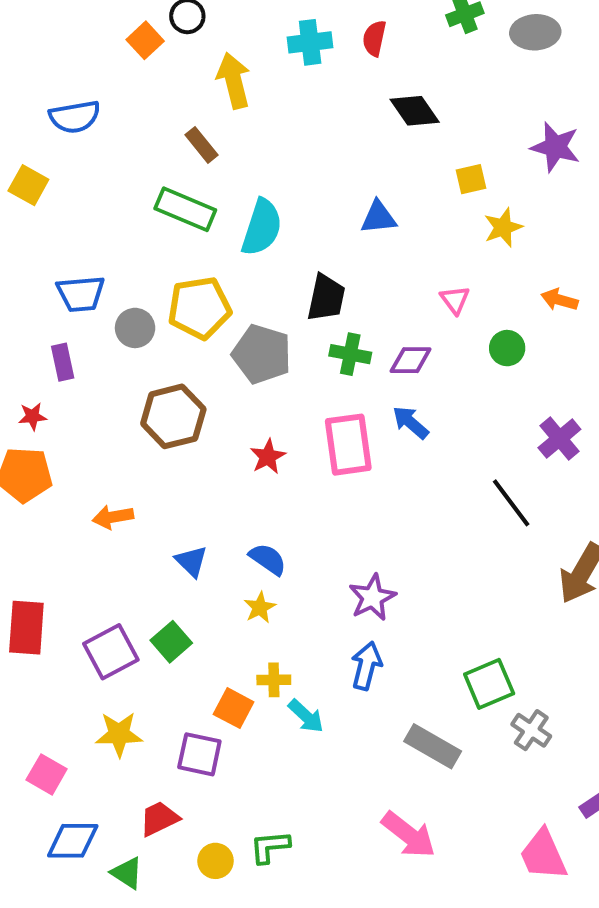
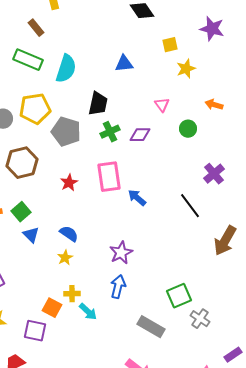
green cross: (350, 354) -> (110, 132), turned -36
blue arrow: (411, 422) -> (137, 198), moved
green square: (171, 642) -> (21, 212), moved

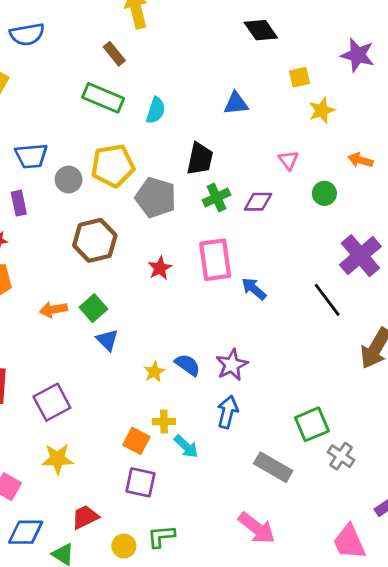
cyan semicircle: (66, 69) -> (156, 110), size x0.7
purple cross: (214, 174) -> (360, 256), size x1.4
blue semicircle: (69, 234) -> (187, 365), moved
purple square: (35, 331) -> (140, 482), moved

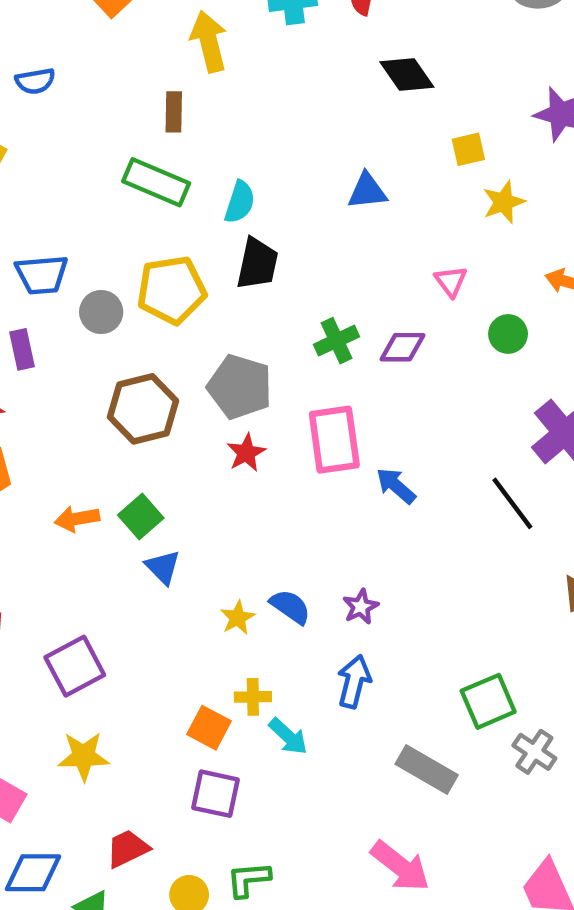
blue semicircle: (27, 34) -> (35, 81), size x0.7
brown rectangle: (114, 54) -> (174, 112), turned 40
black trapezoid: (200, 159) -> (257, 264), moved
gray pentagon: (156, 197) -> (240, 387), moved
purple star: (232, 365) -> (361, 607), size x0.7

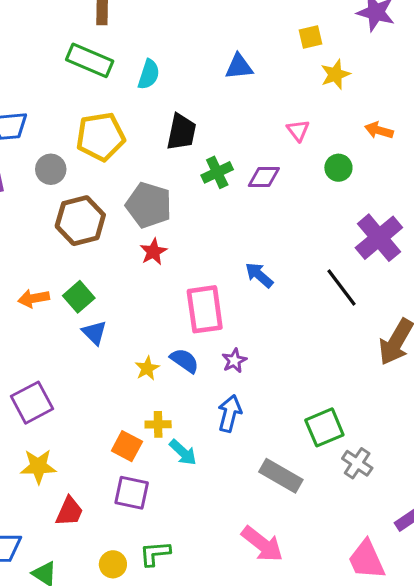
black trapezoid: (257, 264) -> (181, 132), moved
gray circle: (101, 312) -> (51, 169), moved
pink rectangle: (334, 440) -> (205, 309), moved
red trapezoid: (128, 849) -> (69, 511), moved, turned 140

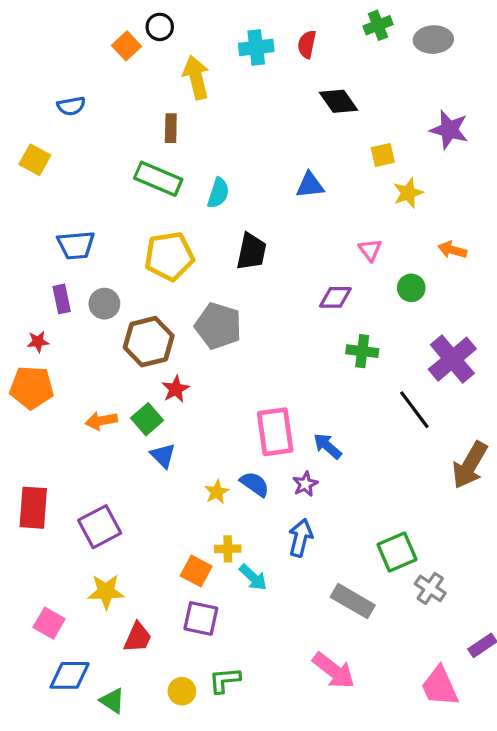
gray circle: (51, 169) -> (104, 304), moved
green cross: (217, 172) -> (362, 351), moved, turned 32
red star: (153, 252) -> (176, 389), moved
blue arrow: (259, 275) -> (327, 446), moved

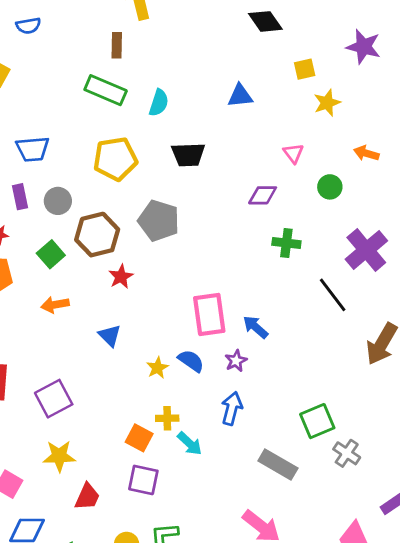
black trapezoid: (251, 251) -> (188, 155), turned 76
green square: (147, 419) -> (51, 254), moved

